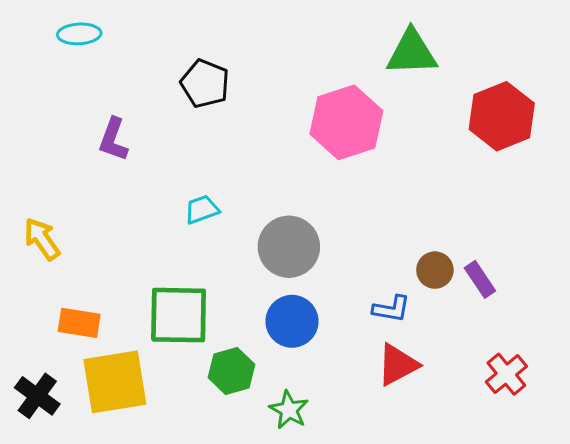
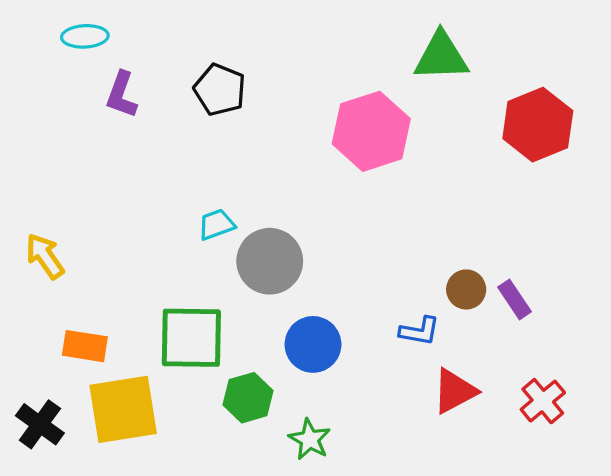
purple L-shape: (113, 140) -> (122, 95), moved
gray circle: (289, 247) -> (270, 261), moved
red triangle: (398, 365) -> (455, 391), moved

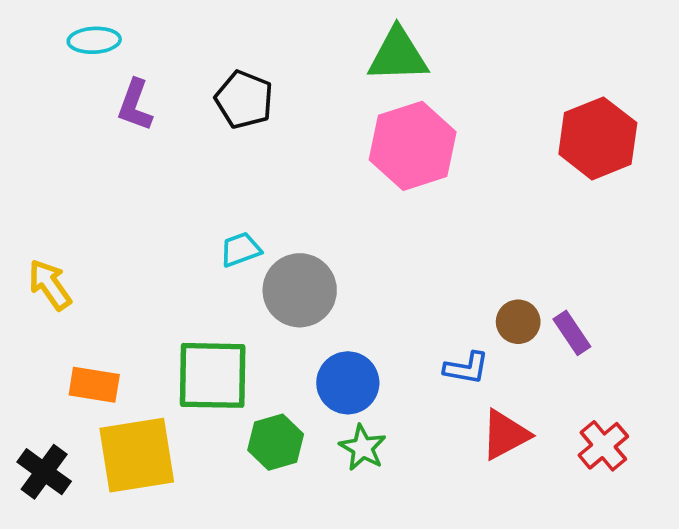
green triangle: (441, 56) -> (398, 55), moved
green star: (310, 439) -> (363, 448), moved

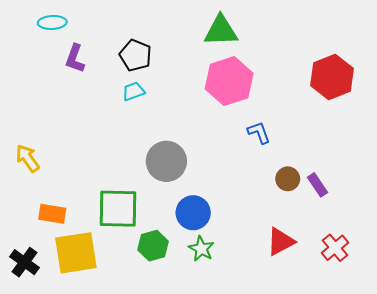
cyan trapezoid: (240, 250) -> (133, 91), moved
blue L-shape: (466, 368) -> (259, 133), moved, turned -120

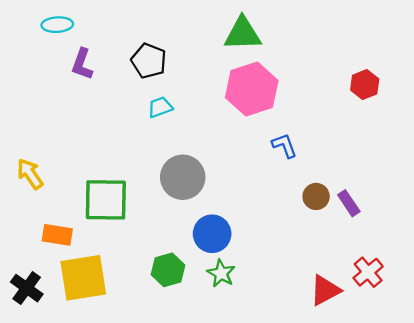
red hexagon: (332, 77) -> (365, 85), size x0.6
cyan trapezoid: (133, 91) -> (160, 107), moved
green square: (118, 209) -> (106, 200), moved
red triangle: (281, 242) -> (325, 290), moved

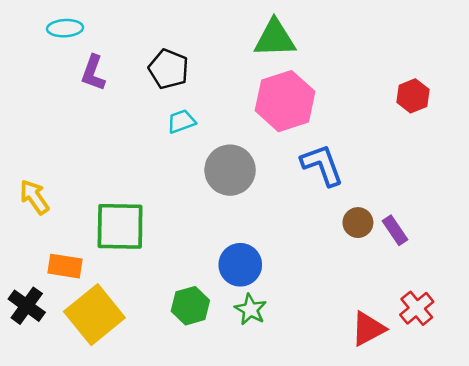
blue L-shape: (284, 146) -> (322, 165), size x1.5
gray circle: (183, 177) -> (230, 170), moved
yellow square: (83, 278) -> (94, 315), turned -30
black cross: (27, 288) -> (27, 306), moved

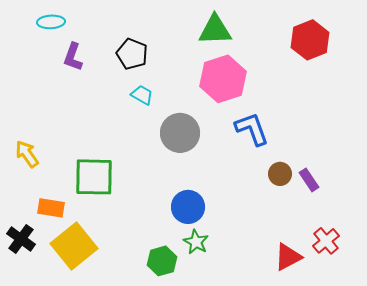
red hexagon: (413, 96) -> (310, 40), moved, size x1.5
cyan trapezoid: (181, 122) -> (142, 95), turned 50
green hexagon: (190, 306) -> (162, 261), moved

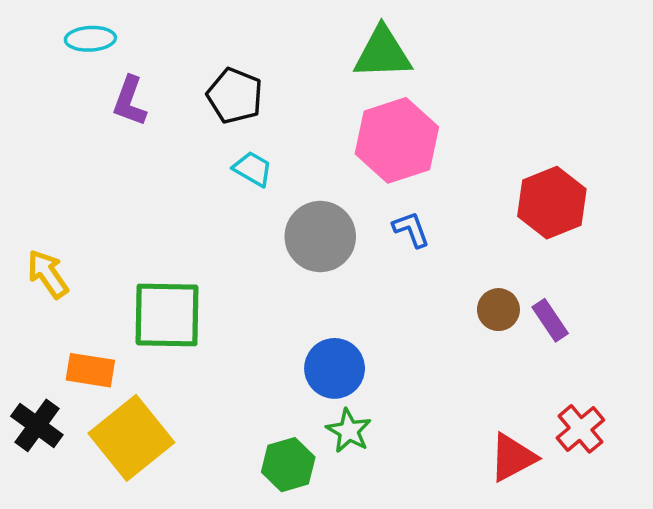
red hexagon: (310, 40) -> (552, 203), moved
blue L-shape: (252, 129) -> (411, 229), moved, size x0.6

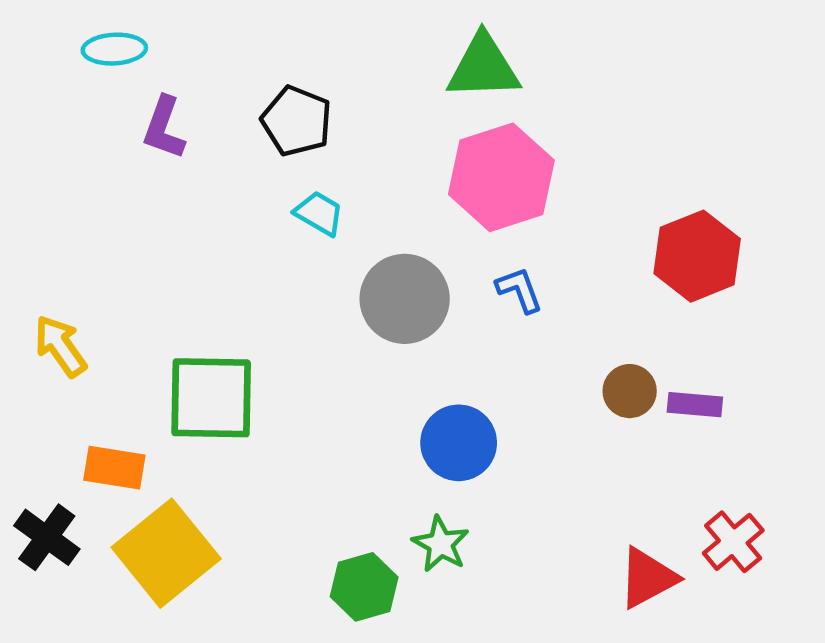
purple rectangle: (550, 320) -> (695, 405), turned -51
blue circle: (335, 368) -> (459, 443), moved

